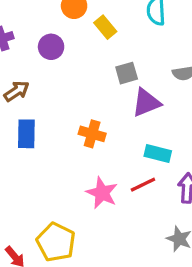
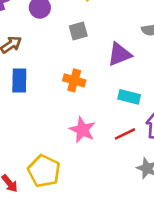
gray square: (127, 73) -> (78, 31), moved
red line: (143, 185) -> (125, 134), moved

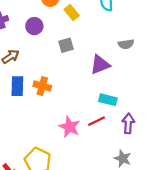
orange cross: (74, 80) -> (42, 86), moved
red line: (125, 134) -> (97, 121), moved

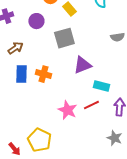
gray square: (66, 45) -> (64, 38), size x1.5
purple triangle: (100, 65) -> (82, 65), moved

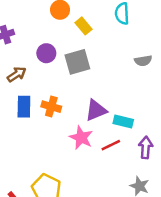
purple circle: (36, 21) -> (46, 53), moved
purple triangle: (82, 65) -> (96, 110), moved
pink star: (67, 110) -> (81, 138), moved

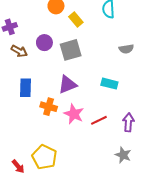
brown arrow: (17, 74) -> (19, 51), moved, turned 63
orange cross: (51, 107) -> (49, 107), moved
purple triangle: (96, 110) -> (67, 85), moved
cyan rectangle: (123, 121) -> (109, 84), moved

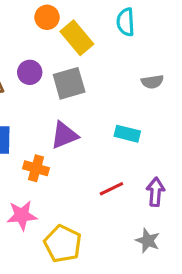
yellow rectangle: (76, 20) -> (77, 38), size x1.5
pink star: (74, 114) -> (22, 215), moved, turned -30
yellow pentagon: (44, 157) -> (63, 244), moved

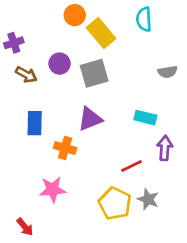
purple arrow: (155, 192) -> (165, 148), moved
gray star: (148, 241) -> (148, 199), moved
yellow pentagon: (63, 244) -> (115, 203), moved

